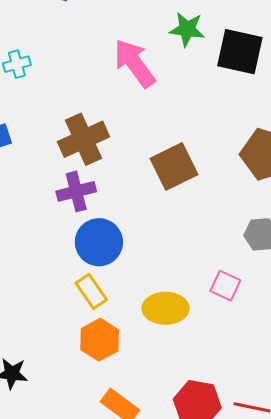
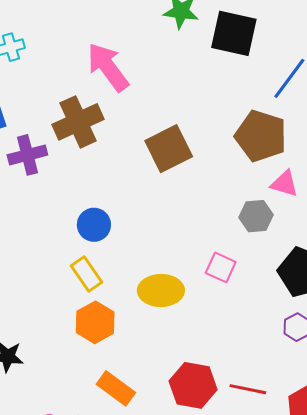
pink arrow: (134, 63) -> (108, 67), moved
purple cross: (76, 191) -> (27, 155), moved
blue circle: (99, 242) -> (94, 225), size x0.7

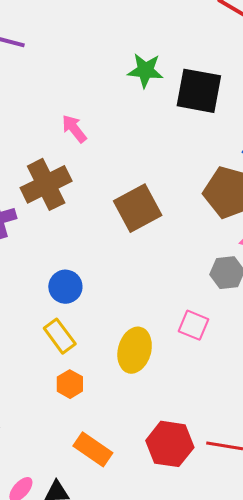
pink arrow: (108, 67) -> (74, 129), size x0.6
yellow ellipse: (161, 290) -> (135, 350), turned -72
orange hexagon: (95, 322) -> (70, 384), size x0.7

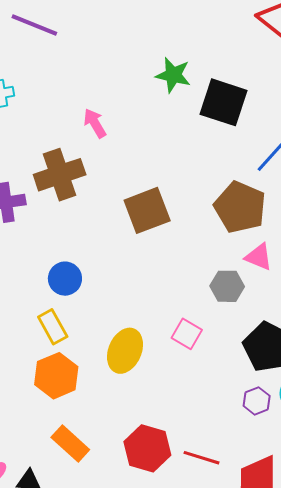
orange hexagon: (70, 384) -> (56, 376), size x1.6

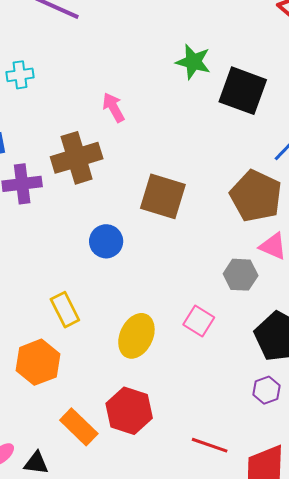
brown square: (147, 210) -> (163, 196), turned 36
blue circle: (65, 279) -> (106, 241), moved
orange hexagon: (56, 376) -> (38, 362), moved
red hexagon: (147, 448) -> (129, 411), moved

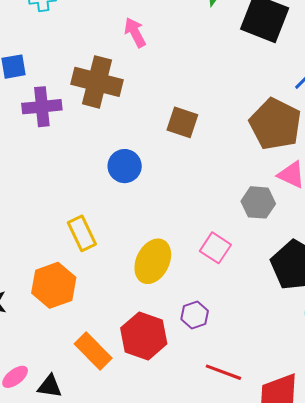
brown cross: (77, 158) -> (97, 82), turned 30
brown square: (163, 196) -> (182, 122), size x0.7
purple hexagon: (267, 390) -> (195, 315), moved

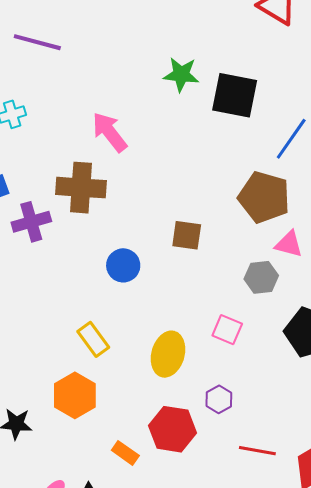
pink arrow: (135, 32) -> (110, 132), size x1.4
brown square: (182, 122) -> (187, 235), moved
orange rectangle: (93, 351) -> (125, 453), size x0.7

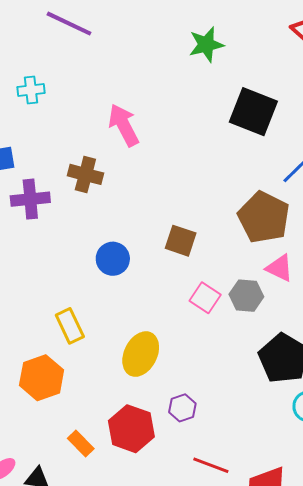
green star: (181, 75) -> (206, 45), moved, turned -30
brown cross: (81, 188) -> (85, 174), size x0.7
pink square: (227, 330) -> (205, 298), moved

